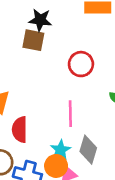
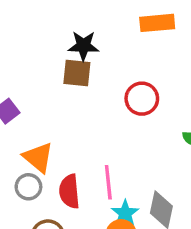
pink line: (70, 114) -> (108, 182), moved

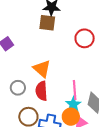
orange triangle: (38, 157) -> (42, 69), moved
pink line: (108, 182) -> (75, 90), moved

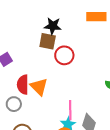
red circle: (85, 38) -> (64, 55), moved
red semicircle: (41, 91) -> (23, 85), moved

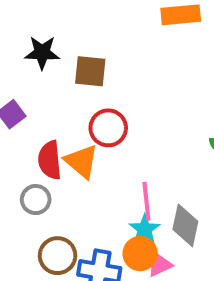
black star: (53, 26) -> (42, 53), moved
red circle: (64, 55) -> (108, 128), moved

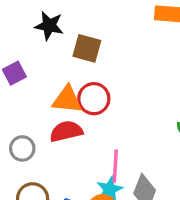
red semicircle: (50, 160) -> (66, 131), moved, turned 72
orange triangle: (81, 161) -> (67, 100), moved, turned -44

